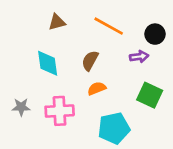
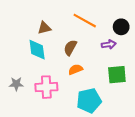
brown triangle: (57, 22) -> (44, 28), moved
green square: (150, 95) -> (117, 75), turned -30

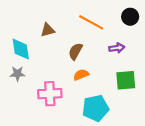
black circle: (121, 27) -> (130, 17), moved
cyan diamond: (37, 50) -> (21, 49), moved
gray star: (16, 84) -> (17, 74), moved

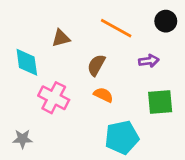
gray star: (17, 74) -> (23, 139), moved
orange semicircle: (81, 75) -> (103, 95), turned 48
pink cross: (50, 94) -> (54, 98), moved, turned 30

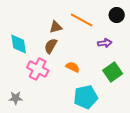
brown triangle: (61, 38) -> (56, 27), moved
brown semicircle: (96, 65) -> (51, 46), moved
green square: (160, 102) -> (113, 72), turned -30

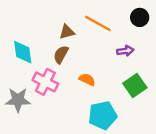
gray star: (16, 98) -> (18, 100), moved, size x1.5

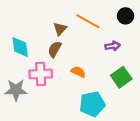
brown triangle: (67, 32) -> (60, 29), turned -32
pink cross: (45, 82) -> (41, 74), turned -30

